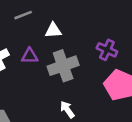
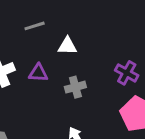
gray cross: (63, 66) -> (75, 87), size x0.6

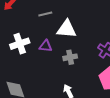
white triangle: (67, 46) -> (67, 29), size x1.5

